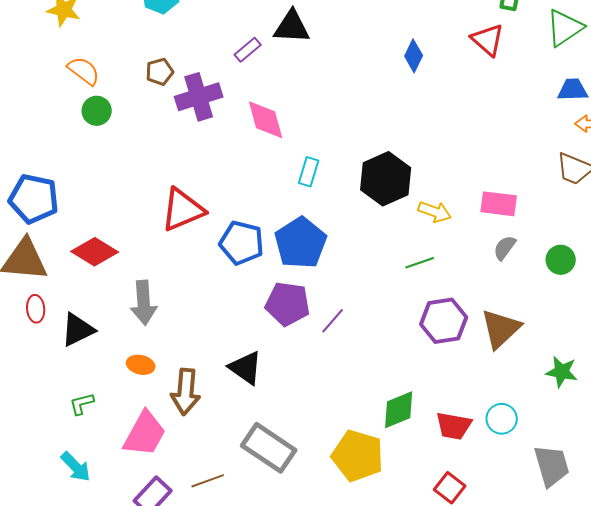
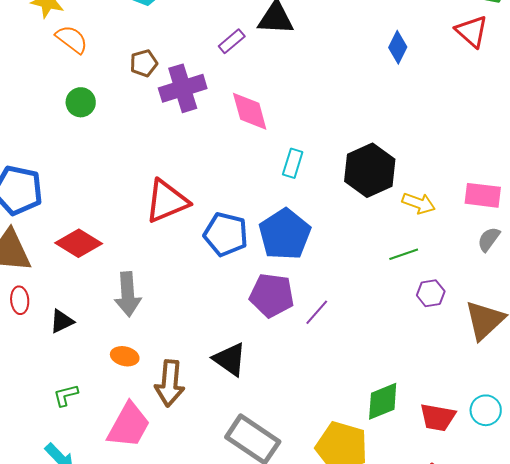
orange semicircle: (84, 71) -> (72, 39), moved
purple hexagon: (444, 321) -> (431, 293), moved, size x0.6
black triangle: (78, 330) -> (62, 321), size x0.7

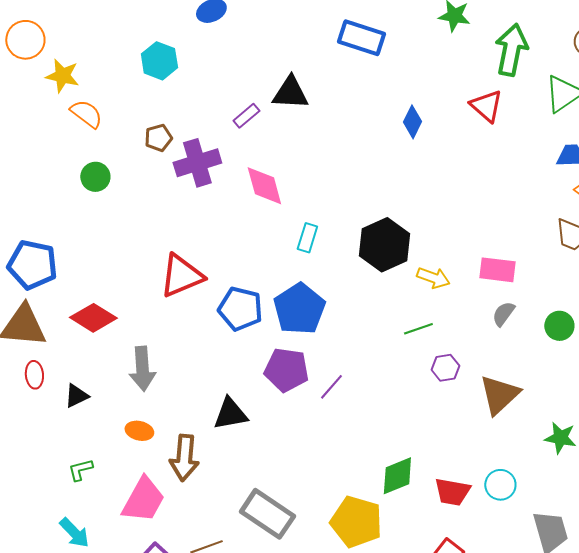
black triangle: (230, 359) -> (230, 414), moved, turned -45

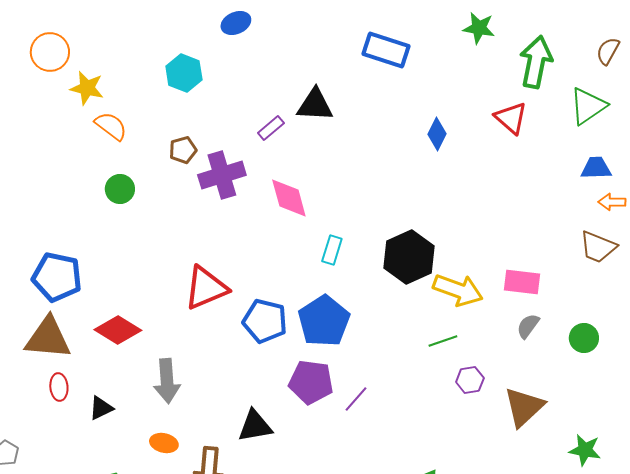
yellow arrow: (433, 278) -> (458, 290), size x1.5

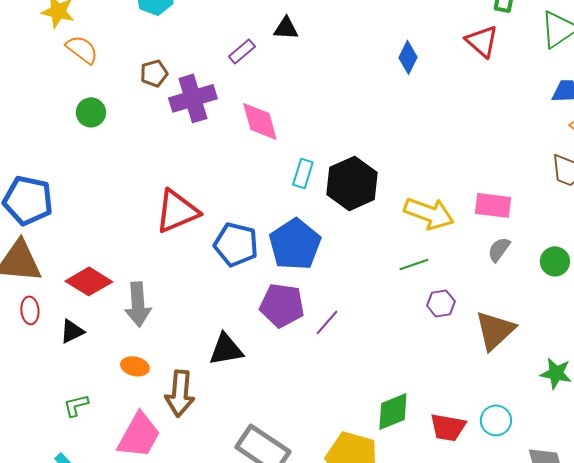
black triangle: (315, 105) -> (286, 28), size x0.7
black hexagon: (409, 257) -> (352, 183), moved
red diamond: (118, 330) -> (89, 281), moved

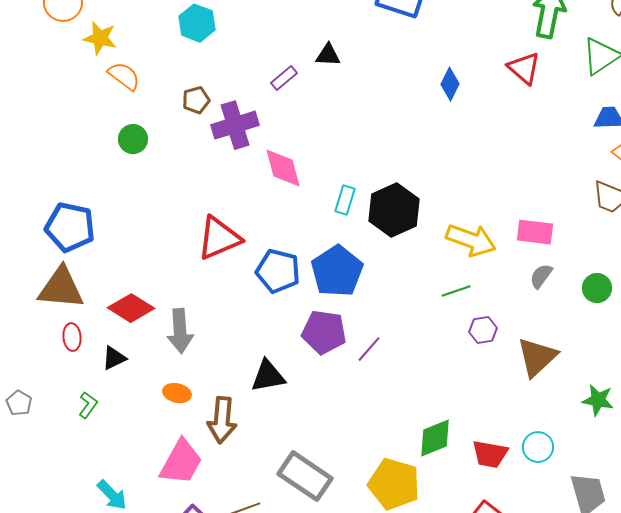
pink diamond: (260, 121) -> (283, 168), moved
green L-shape: (76, 405) -> (88, 405), moved, turned 140

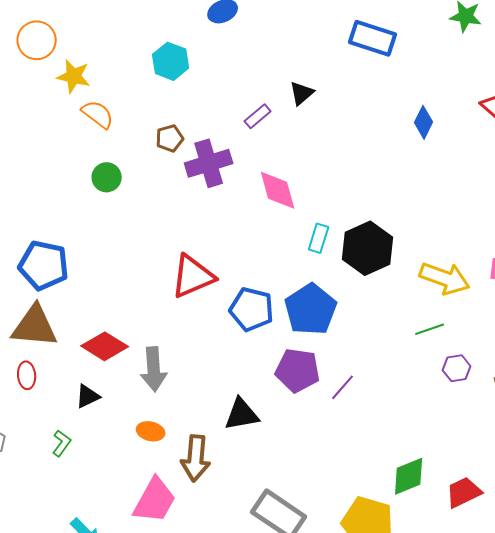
black triangle: (328, 55) -> (302, 93), turned -44
pink diamond: (283, 168) -> (278, 190), moved
red ellipse: (72, 337) -> (27, 375), moved
red trapezoid: (490, 454) -> (464, 492), turned 144

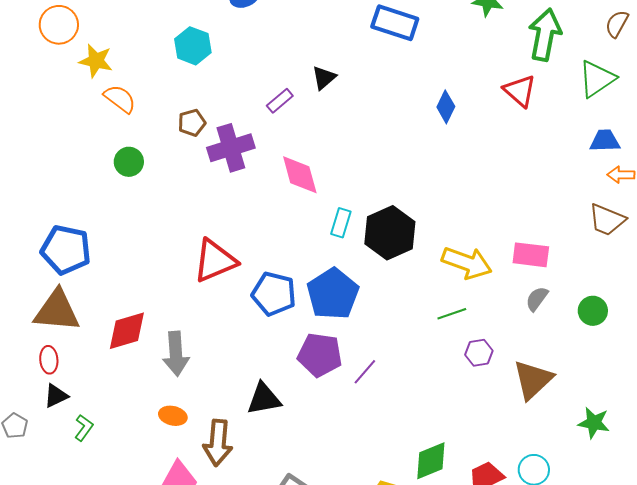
red diamond: (105, 346) -> (127, 331), turned -48
black triangle: (88, 396) -> (56, 396), moved

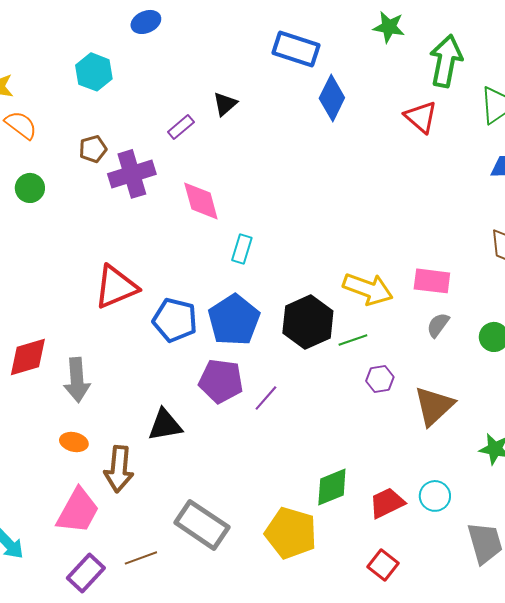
blue diamond: (446, 107) -> (332, 98), moved, size x1.4
black hexagon: (390, 233) -> (308, 322), moved

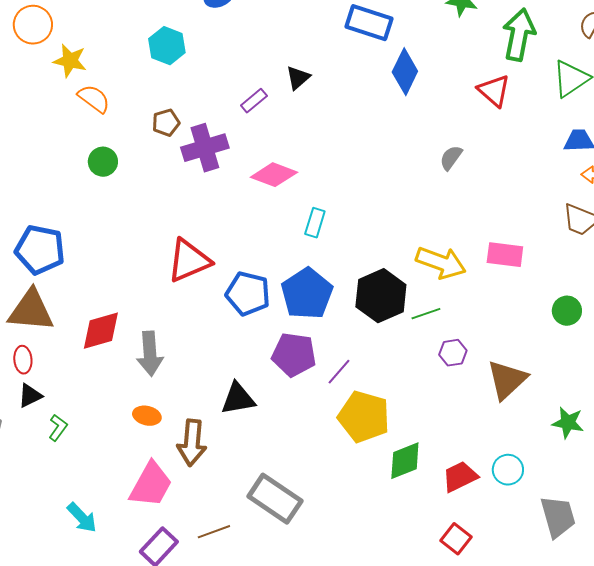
pink diamond: (201, 201) -> (274, 175), turned -54
gray semicircle: (438, 325) -> (451, 158), moved
yellow pentagon: (291, 533) -> (364, 417), moved

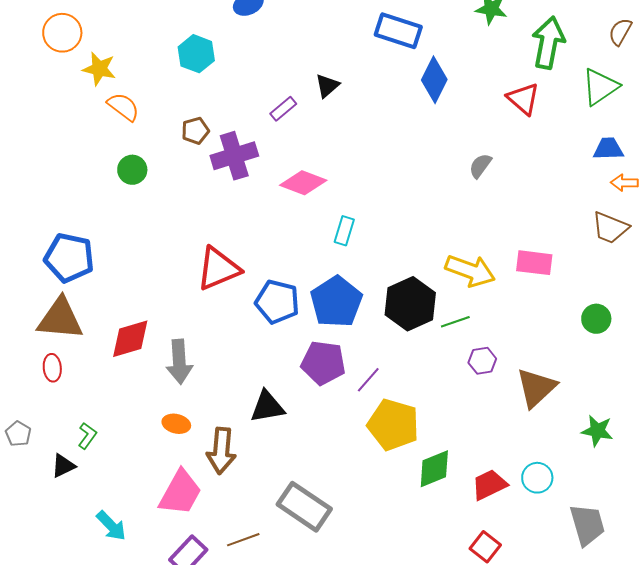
black triangle: (30, 396) -> (63, 466), moved

